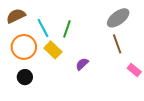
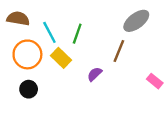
brown semicircle: (16, 16) -> (18, 19), turned 36
brown line: (117, 44) -> (119, 51), moved, turned 42

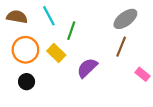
cyan line: (49, 32) -> (49, 16), moved
brown line: (119, 51) -> (121, 47), moved
purple semicircle: (95, 74) -> (87, 68), size x1.5

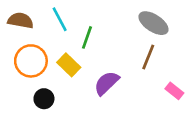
gray ellipse: (125, 19) -> (153, 23), turned 70
black circle: (27, 82) -> (44, 99), moved

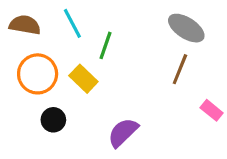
purple semicircle: (107, 83) -> (123, 132), moved

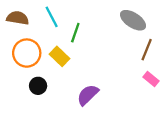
brown line: (180, 69) -> (147, 50), moved

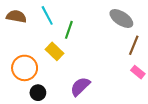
orange circle: (27, 53) -> (25, 68), moved
black circle: (38, 86) -> (38, 93), moved

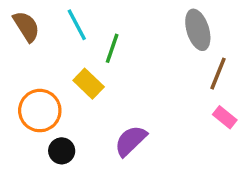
brown semicircle: (16, 16) -> (26, 26), turned 48
gray ellipse: (121, 19) -> (198, 30), turned 40

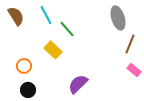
green line: (112, 48) -> (67, 29), turned -60
orange circle: (40, 111) -> (24, 66), size x0.6
black circle: (62, 151) -> (28, 90), moved

